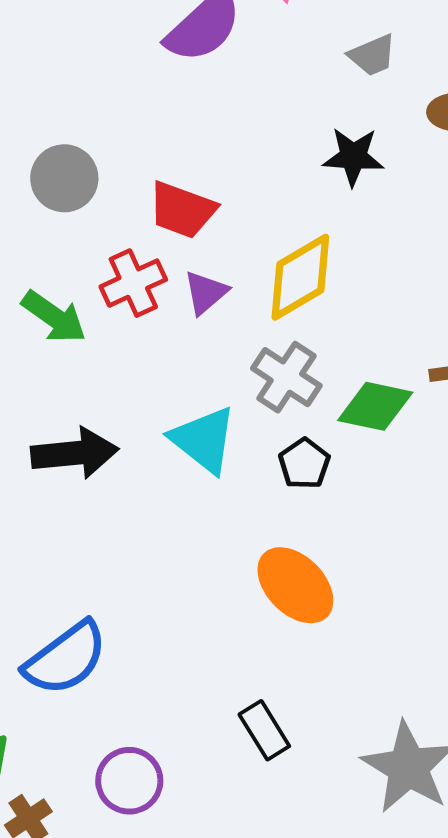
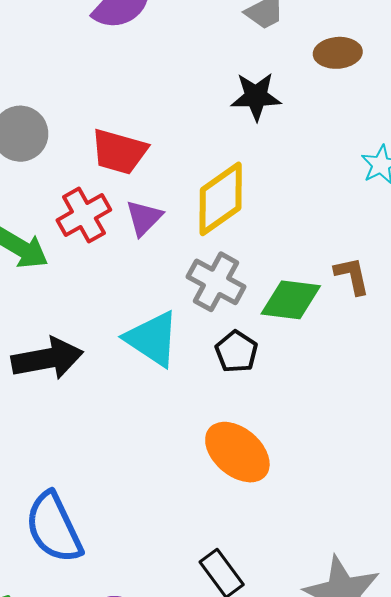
blue semicircle: (66, 658) -> (54, 528), turned 106

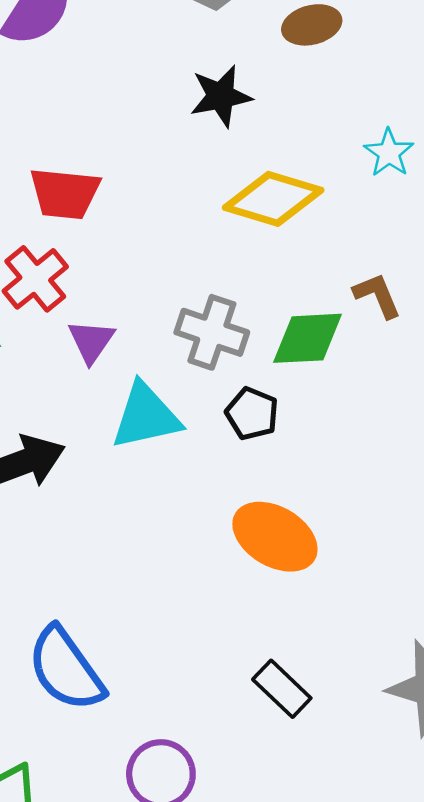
yellow diamond: (221, 199) -> (273, 199), moved, turned 62
purple triangle: (144, 218) -> (91, 341), moved
cyan triangle: (152, 339) -> (146, 416), turned -36

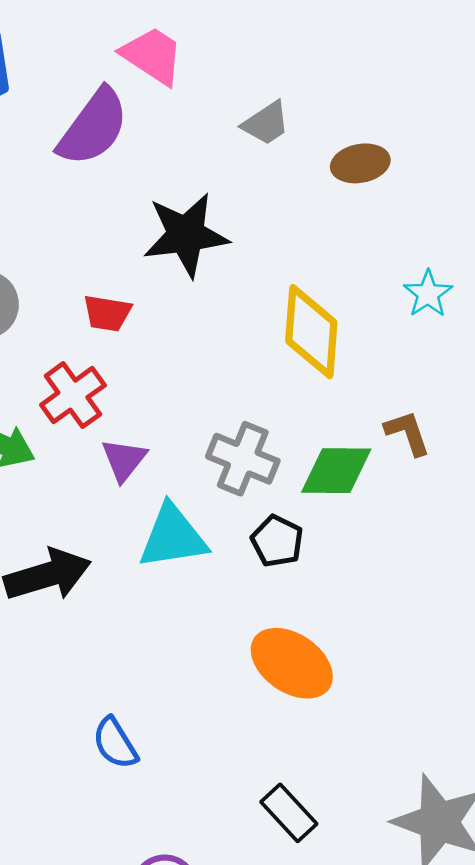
black star: (221, 96) -> (186, 235), moved, size x1.4
red trapezoid: (65, 193) -> (107, 313), size x0.7
yellow diamond: (273, 199) -> (311, 332), turned 74
blue semicircle: (66, 669) -> (115, 743), moved, size x0.6

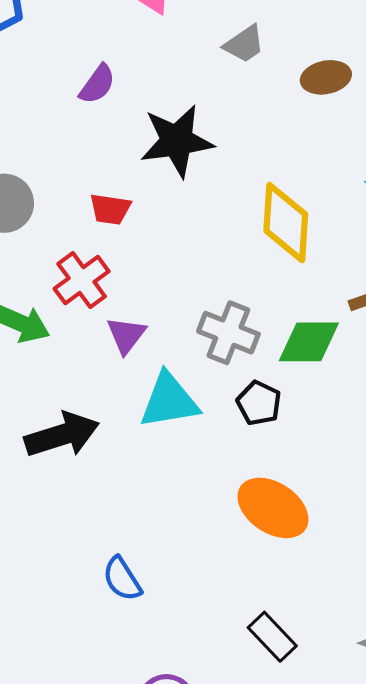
purple semicircle: (93, 127) -> (97, 84), moved, size x0.6

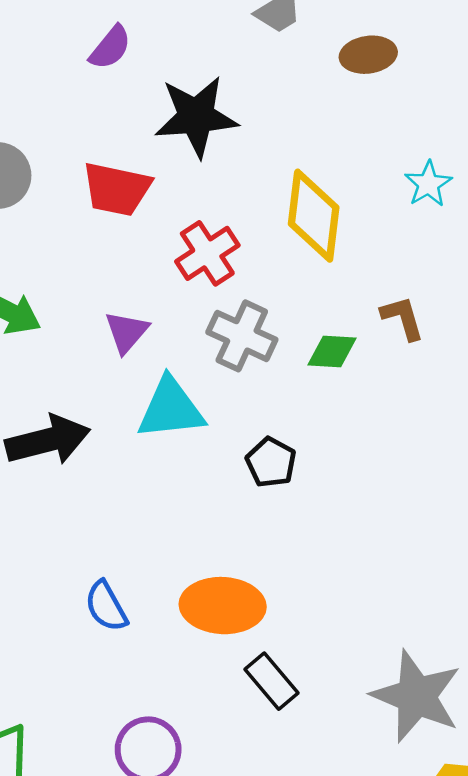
red trapezoid: (110, 209) -> (117, 189), size x1.5
red cross: (82, 280) -> (207, 253), moved
green diamond: (309, 342) -> (332, 351), size x0.7
black pentagon: (259, 403) -> (271, 462), moved
orange ellipse: (273, 508) -> (223, 606), moved, turned -34

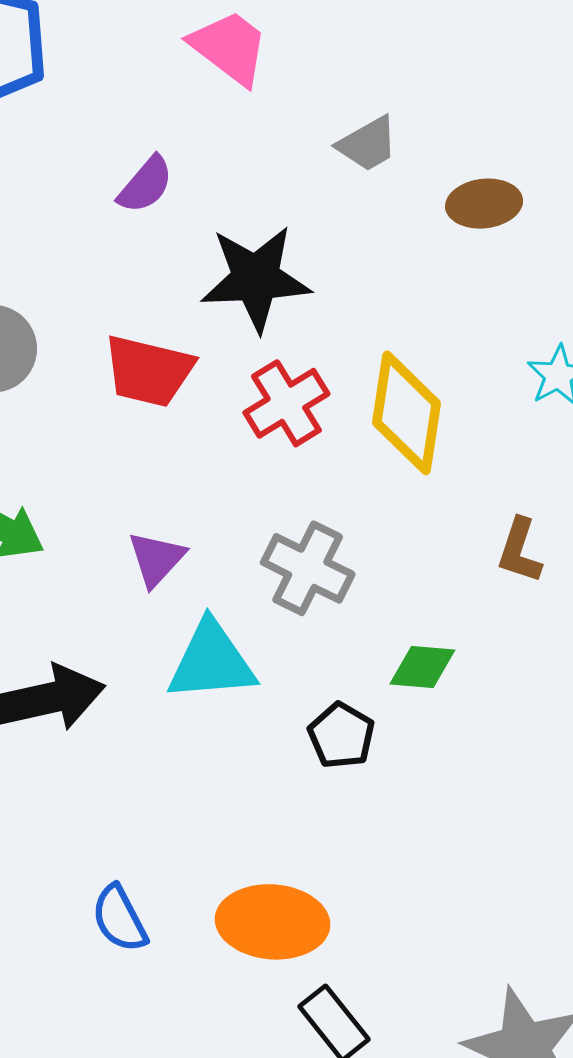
red cross: (207, 253) -> (286, 403), moved
brown L-shape: (403, 318) -> (520, 551), turned -147
green diamond: (332, 351) -> (422, 667), moved

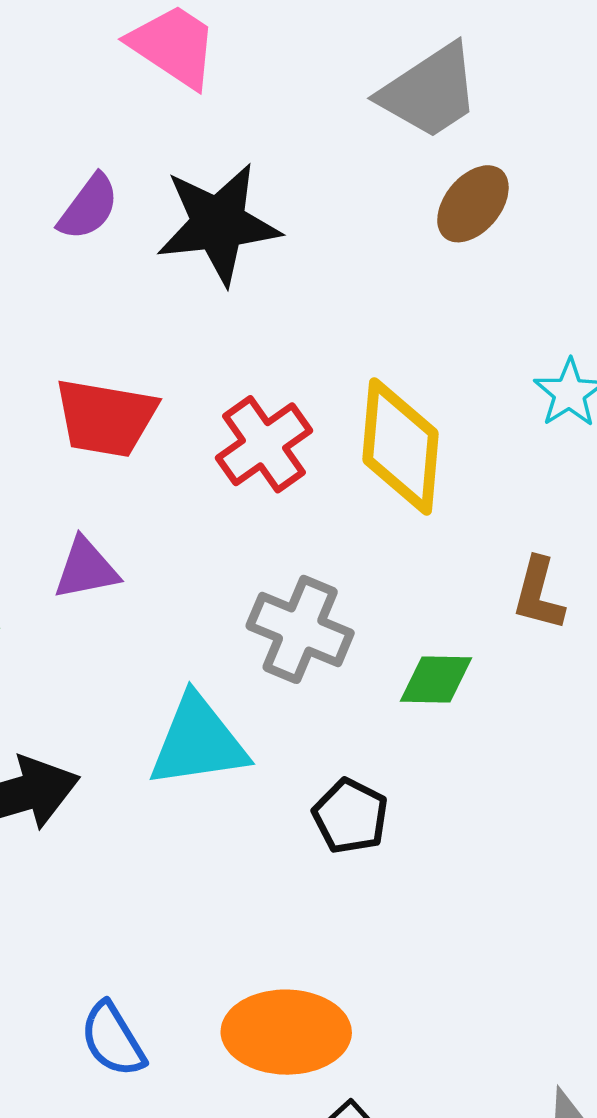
gray trapezoid: (368, 144) -> (430, 91), moved, size x1.5
brown ellipse: (484, 204) -> (473, 204), turned -40
black star: (256, 278) -> (218, 224), moved
purple triangle: (156, 559) -> (86, 569), moved, turned 40
green diamond: (422, 667) -> (436, 680), moved

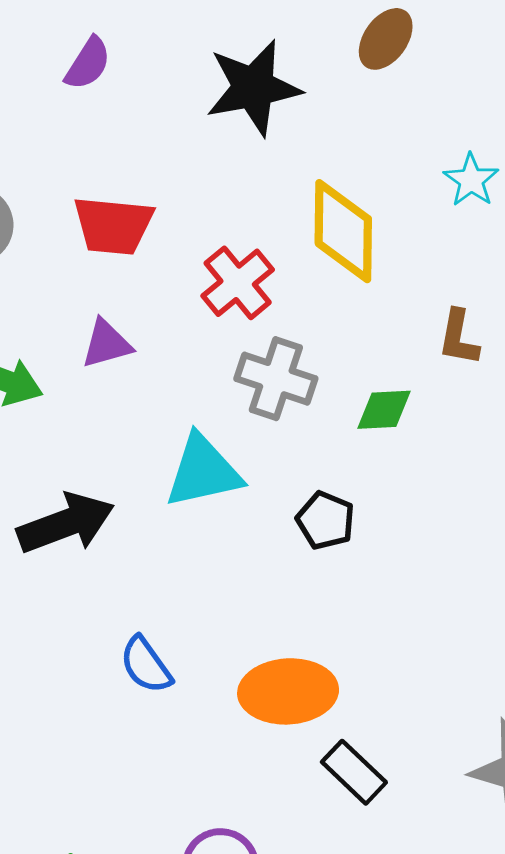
black star: (218, 224) -> (253, 88), moved
red cross: (264, 444) -> (238, 283), moved
blue semicircle: (113, 1040) -> (146, 665), moved

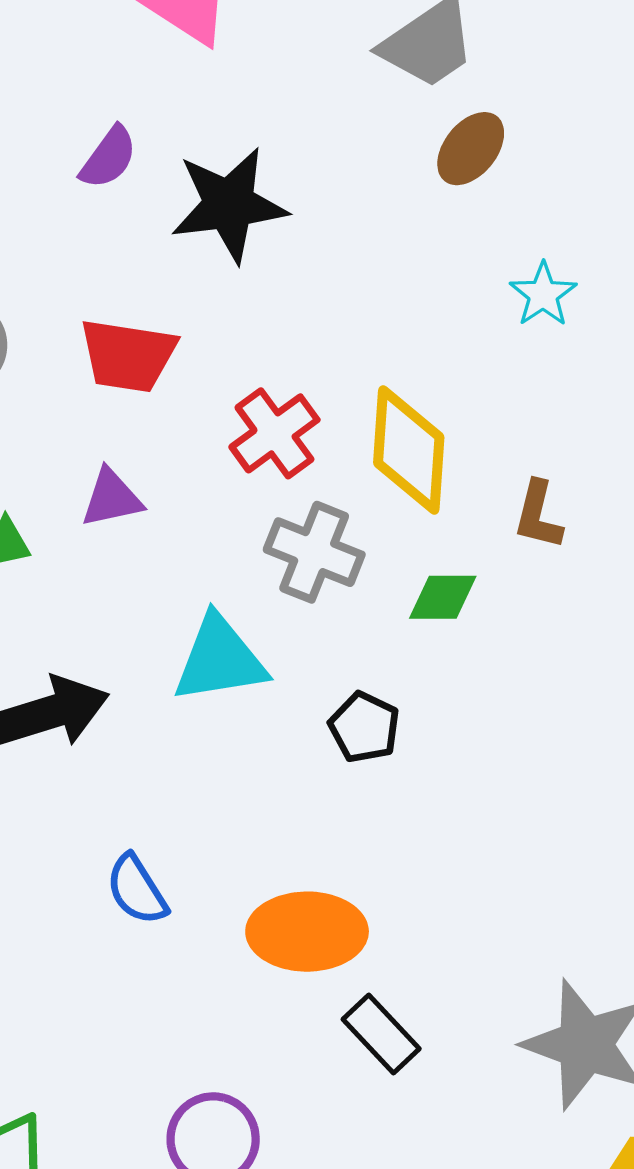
black star: (253, 88) -> (229, 205), moved
cyan star: (471, 180) -> (543, 294), moved
yellow diamond: (343, 231) -> (409, 450), moved

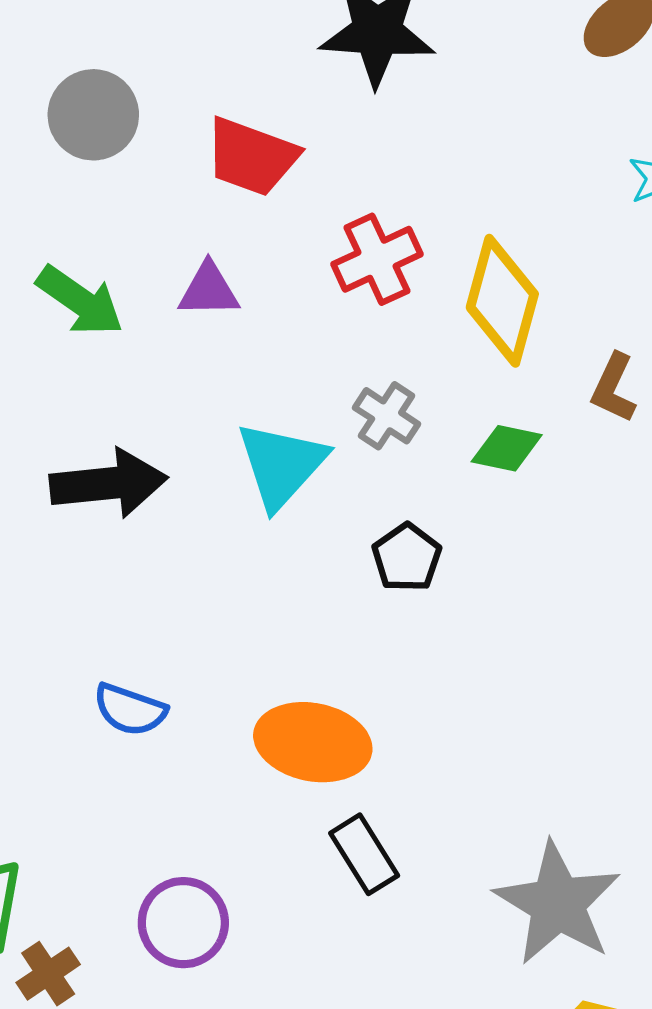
gray cross: (314, 552) -> (387, 416), moved, size x0.7
cyan triangle: (220, 659) -> (281, 465), turned -50
blue semicircle: (137, 890) -> (130, 710), moved, turned -50

